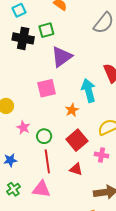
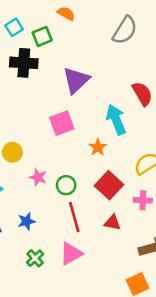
green square: (46, 30) -> (42, 36), moved
pink triangle: (41, 189) -> (71, 254), turned -30

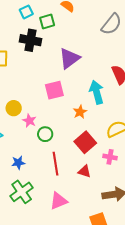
pink star: (38, 177) -> (29, 121), moved
green circle: (66, 185) -> (45, 134), moved
pink triangle: (71, 254) -> (59, 201), moved
green cross: (35, 258) -> (22, 192), size x1.6

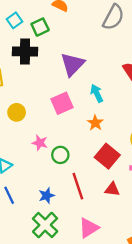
cyan arrow: (97, 92) -> (97, 93), moved, size x0.7
yellow circle: (14, 108) -> (17, 112), moved
blue star: (18, 163) -> (47, 196), moved

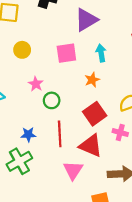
red triangle: (112, 189) -> (91, 146), size x1.6
pink triangle: (89, 228) -> (73, 170), moved, turned -40

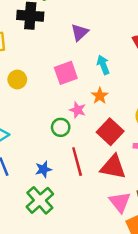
purple triangle: (86, 20) -> (80, 32), size x0.7
pink star: (36, 84) -> (78, 110), moved
pink triangle: (73, 170) -> (120, 202), moved

